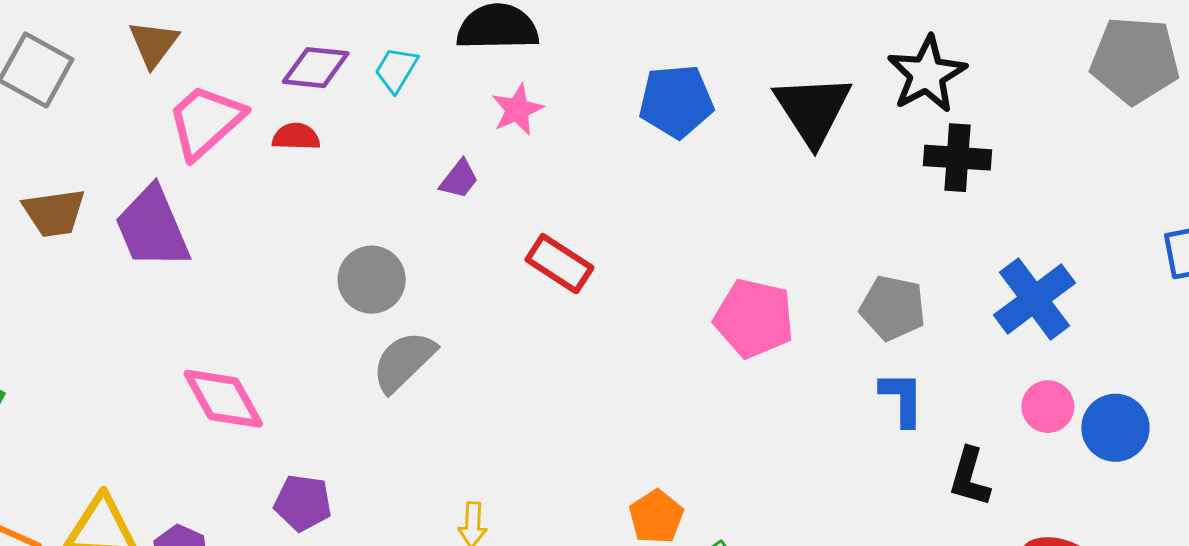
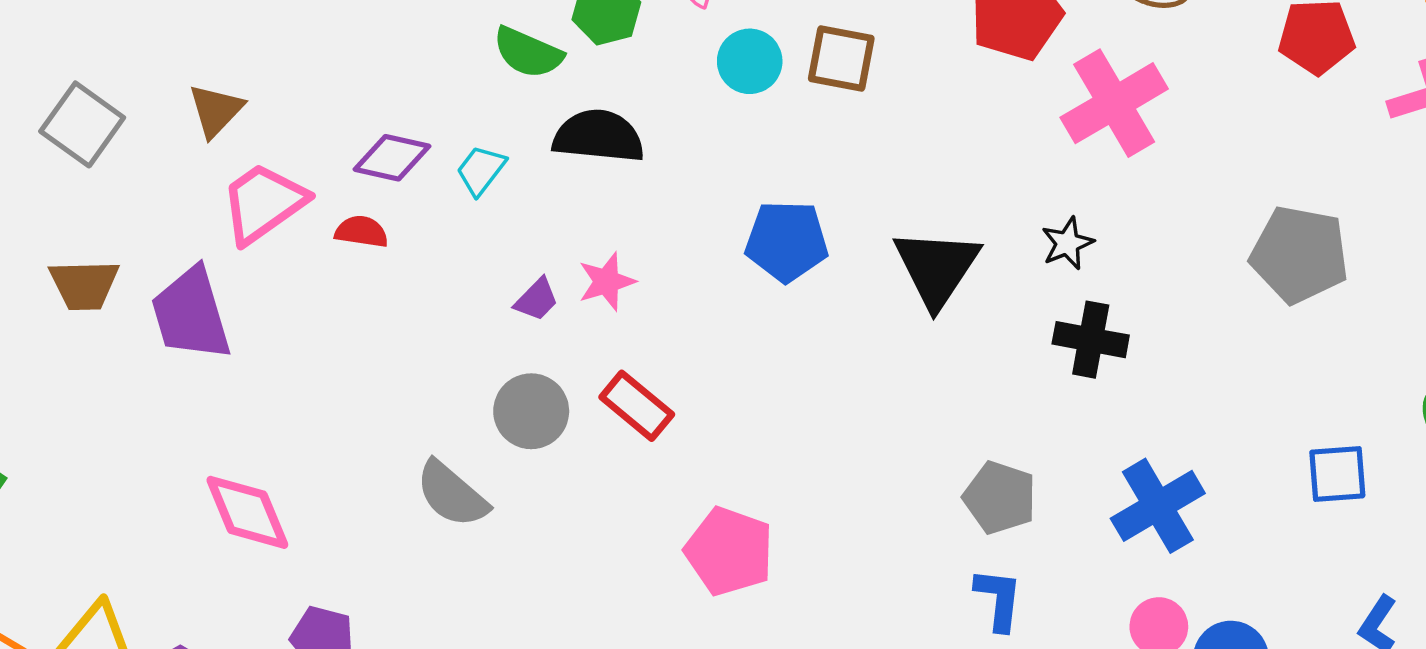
black star: (927, 74) -> (1067, 243), size x0.6
pink star: (517, 110) -> (607, 282), moved
gray circle: (372, 280) -> (531, 411), moved
pink pentagon: (754, 318) -> (729, 551), moved
gray semicircle: (404, 361) -> (452, 494), turned -102

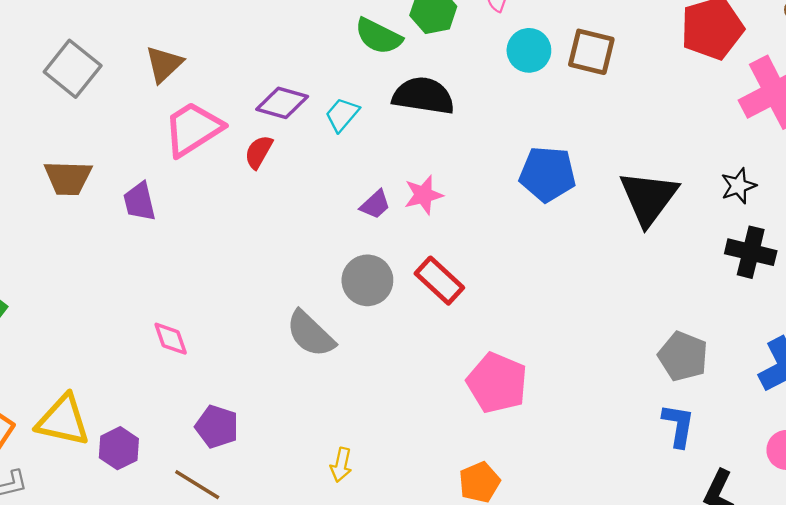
red semicircle: (362, 232) -> (259, 152), turned -72
purple trapezoid: (191, 314) -> (140, 202), size x0.6
pink diamond: (247, 512) -> (171, 339), size x0.6

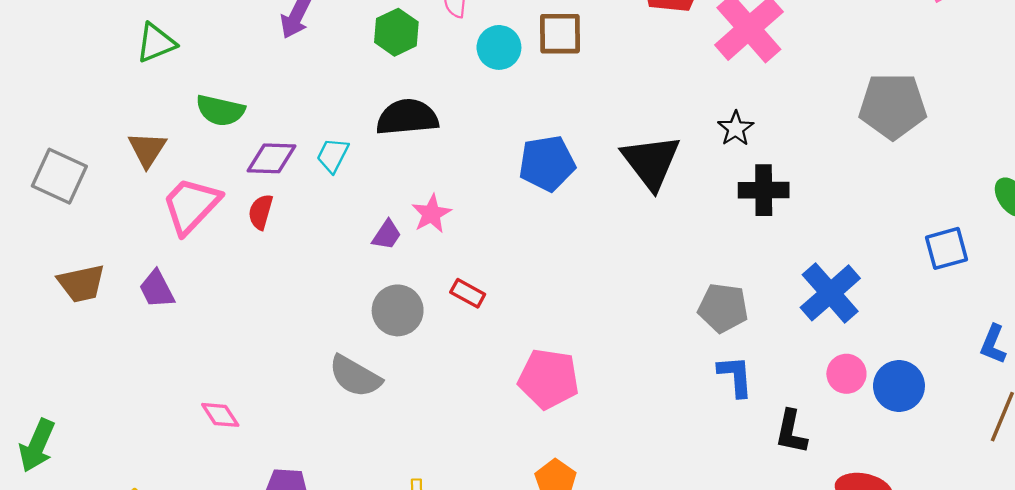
green semicircle: (378, 36) -> (220, 110), moved
red rectangle: (439, 281) -> (468, 293), size x0.7

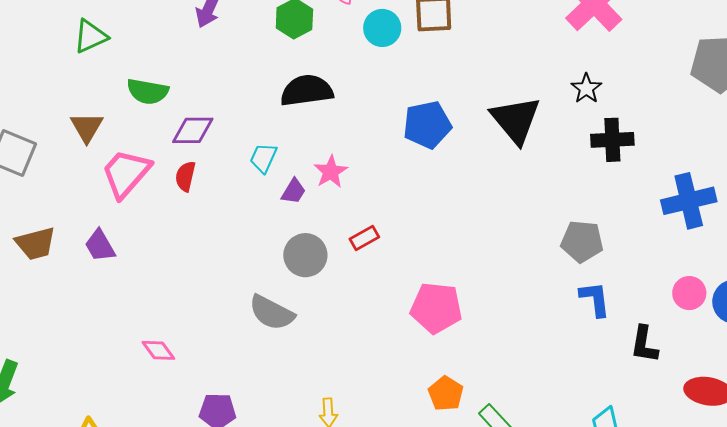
cyan trapezoid: (333, 155) -> (263, 158), moved
red rectangle: (468, 293) -> (364, 238), turned -56
blue cross: (830, 293) -> (689, 201), moved, turned 30

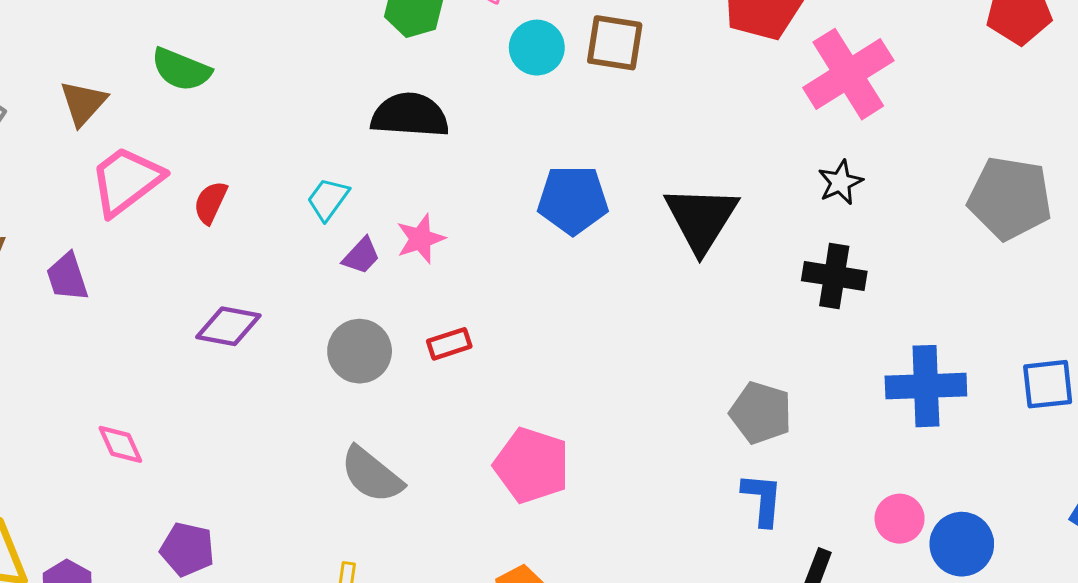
black star: (586, 88) -> (840, 182), moved
purple diamond: (193, 130) -> (228, 326), moved
gray semicircle: (272, 313) -> (372, 475), moved

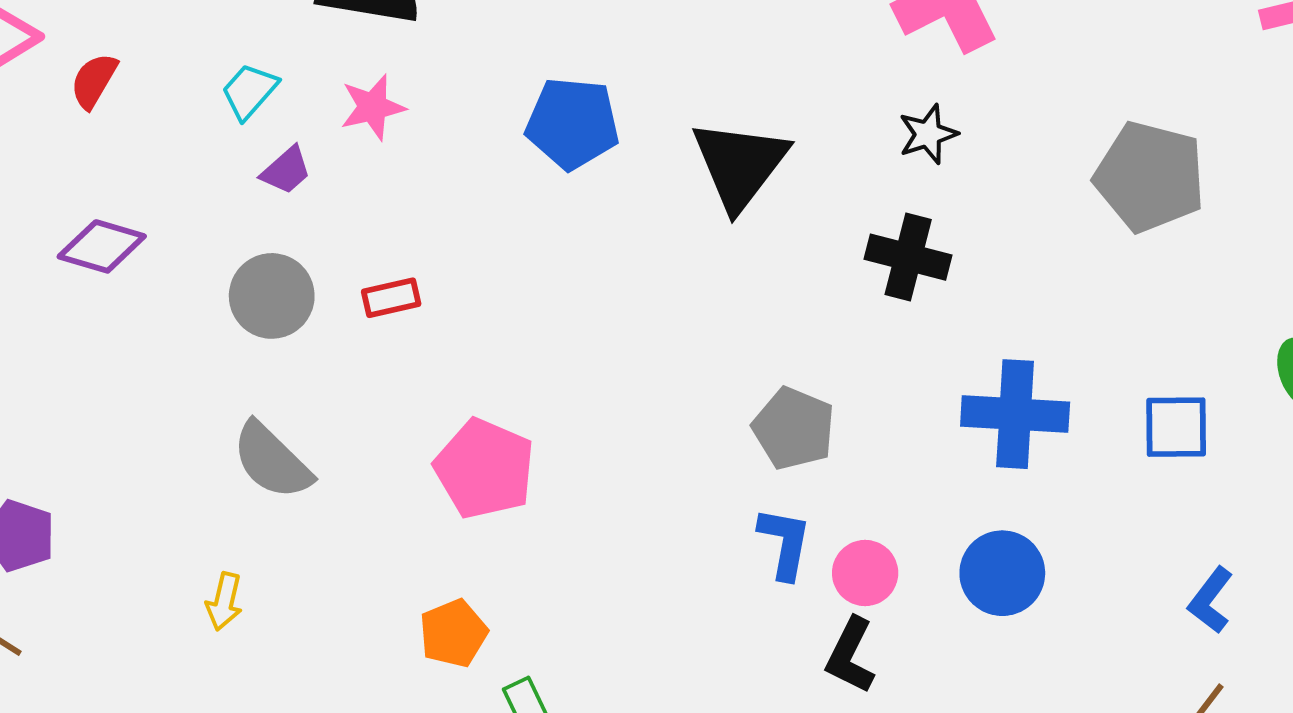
pink star: (420, 239) -> (373, 107), moved
pink circle: (900, 519) -> (865, 573), moved
blue circle: (962, 544) -> (1002, 573), moved

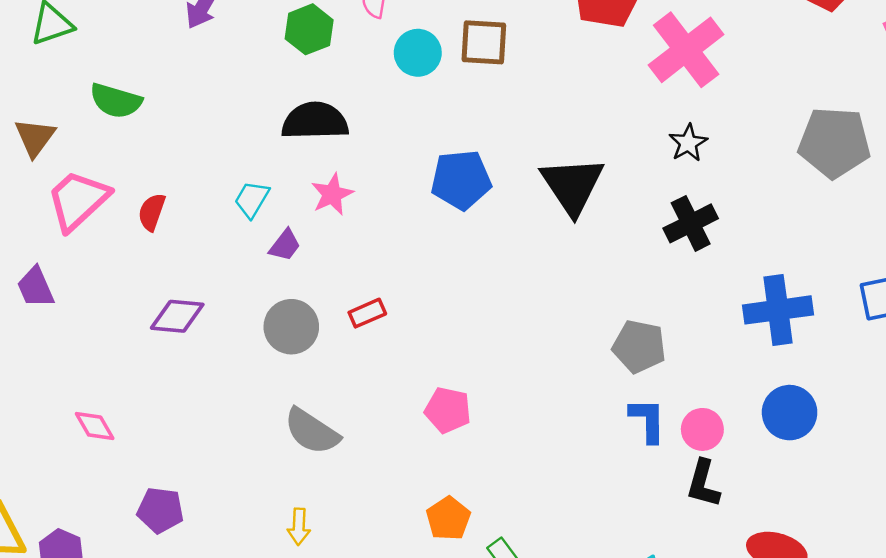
black cross: (908, 257) -> (691, 223), turned -30
pink pentagon: (485, 469) -> (448, 410), size x0.7

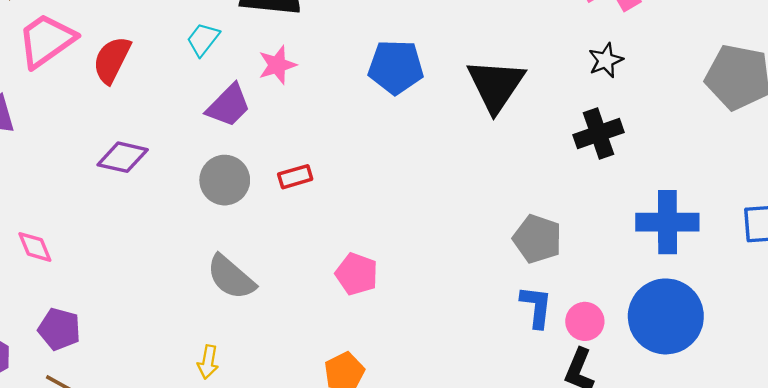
cyan trapezoid: (252, 199) -> (203, 39), moved
red semicircle: (152, 212) -> (112, 60), size x1.4
purple trapezoid: (285, 245) -> (229, 105), size x1.5
blue circle: (790, 413) -> (666, 316), size x1.5
purple pentagon: (160, 510) -> (59, 329), moved

